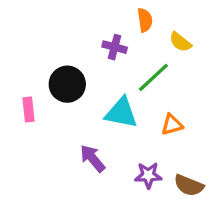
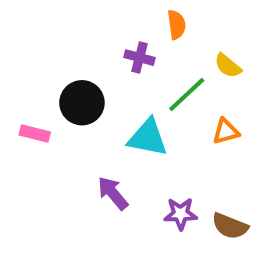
yellow semicircle: (180, 42) -> (228, 66), moved
pink rectangle: (28, 109) -> (35, 134), turned -70
orange triangle: (172, 125) -> (226, 132), moved

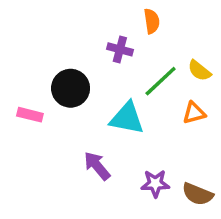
yellow semicircle: (228, 66) -> (199, 71), moved

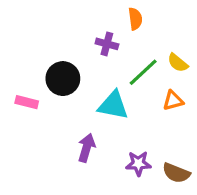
purple arrow: (97, 166) -> (86, 148), turned 56

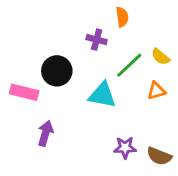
pink rectangle: (27, 102) -> (24, 92), size x1.4
purple arrow: (86, 148) -> (45, 133), moved

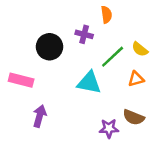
black circle: (57, 71) -> (49, 47), moved
brown semicircle: (159, 156) -> (134, 117), moved

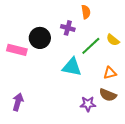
orange triangle: (136, 79) -> (110, 73), moved
pink rectangle: (21, 80) -> (17, 50), moved
purple arrow: (40, 116) -> (18, 102), moved

